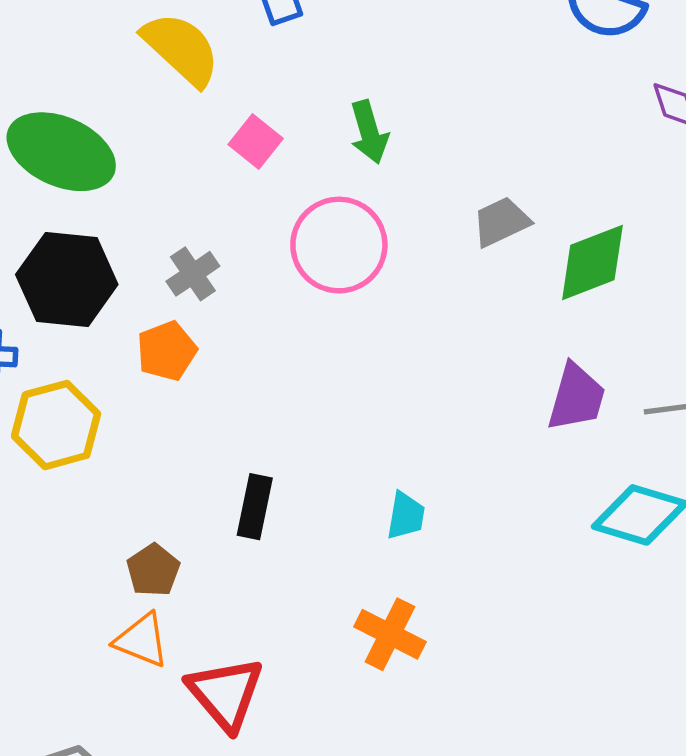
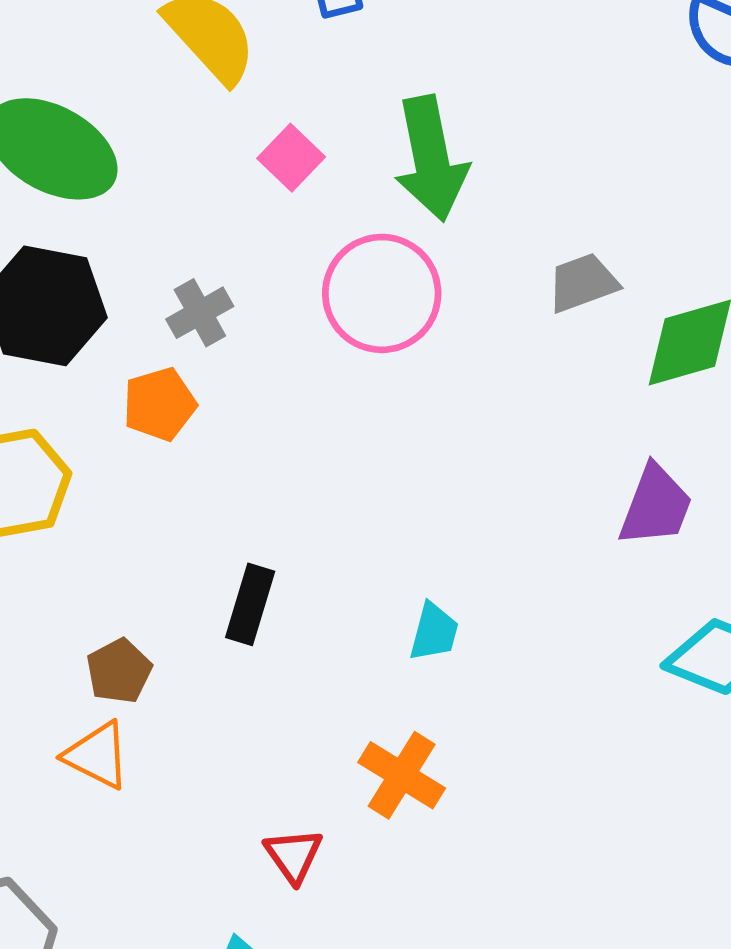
green arrow: (369, 132) -> (431, 158), size x1.6
red triangle: (225, 693) -> (294, 855), moved, size x0.6

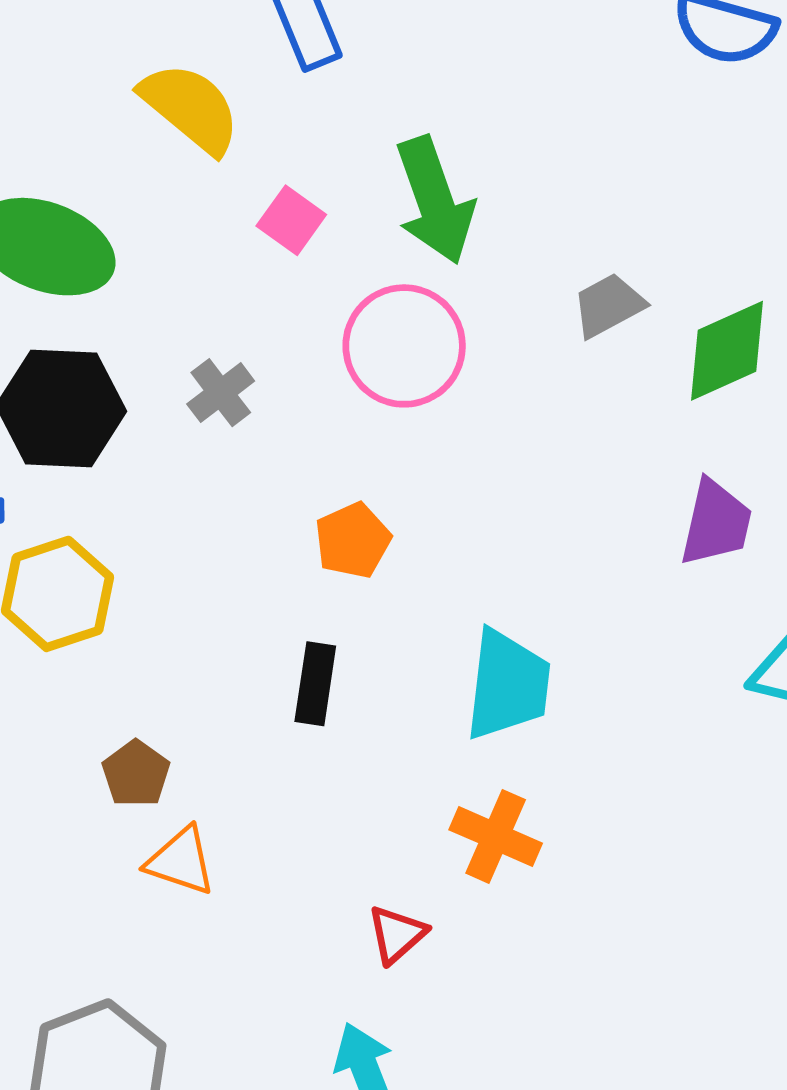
orange pentagon: (159, 404) -> (353, 540), moved
cyan trapezoid: (434, 632) -> (508, 685), size x1.8
brown pentagon: (119, 671) -> (136, 774), moved
red triangle: (294, 855) -> (397, 934), turned 32

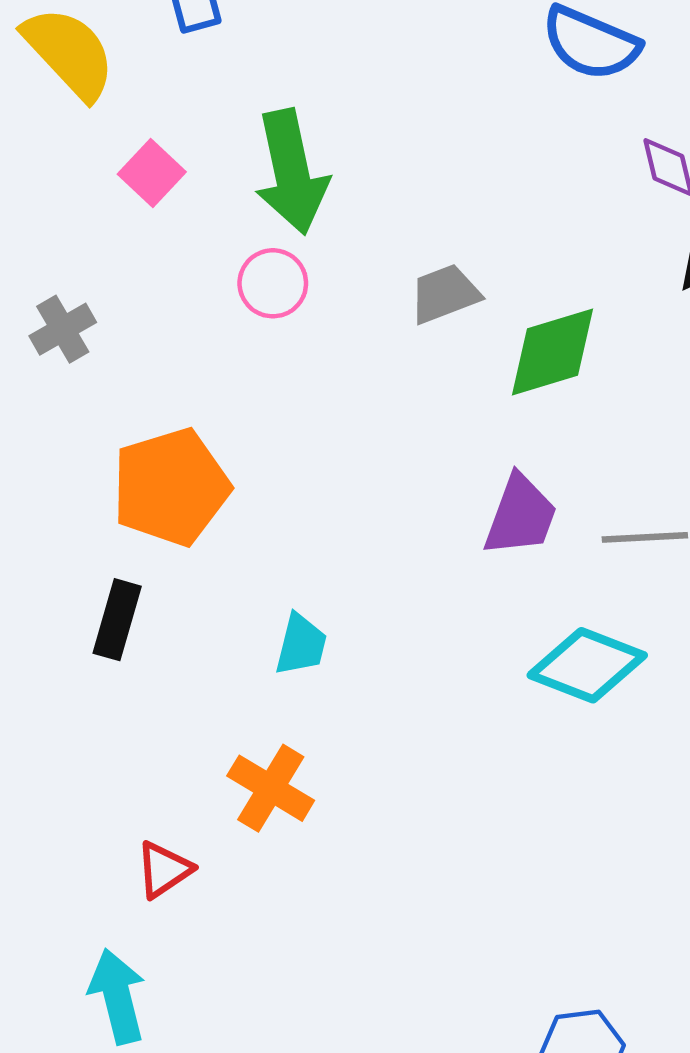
pink circle: (404, 346) -> (273, 283), moved, size x0.6
orange pentagon: (353, 540) -> (171, 487), size x1.6
cyan trapezoid: (508, 685) -> (301, 645), size x0.6

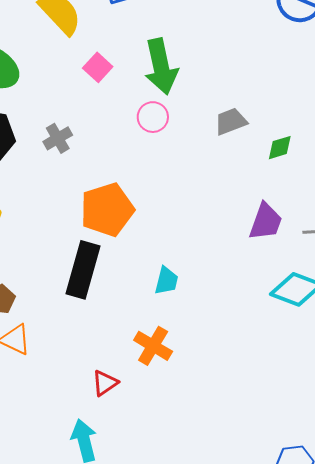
green diamond: (553, 352) -> (280, 148), size x0.6
black rectangle: (117, 620) -> (83, 270), size x1.6

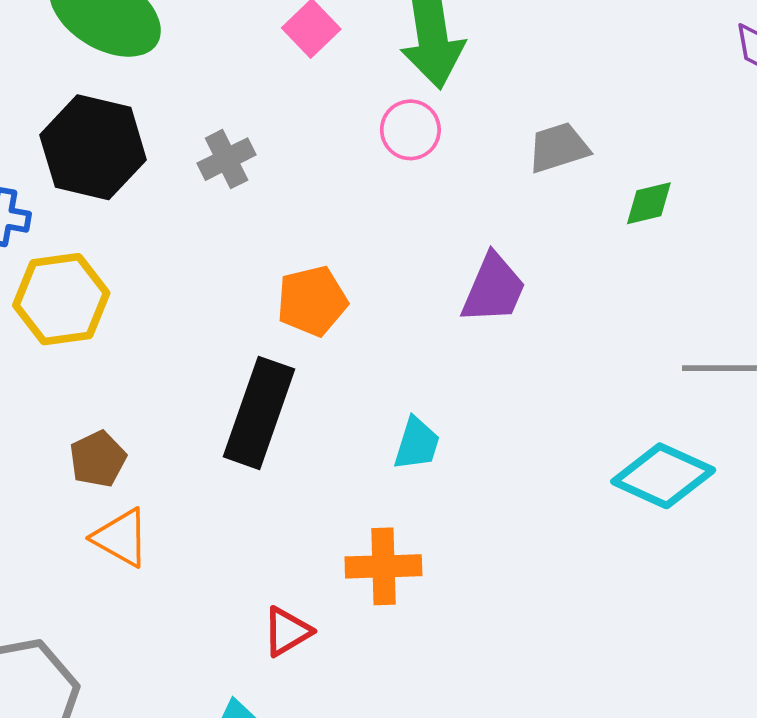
orange pentagon: (107, 210) -> (312, 301), size x0.7
purple trapezoid: (266, 222) -> (493, 289), moved
orange cross: (153, 346) -> (383, 566), turned -36

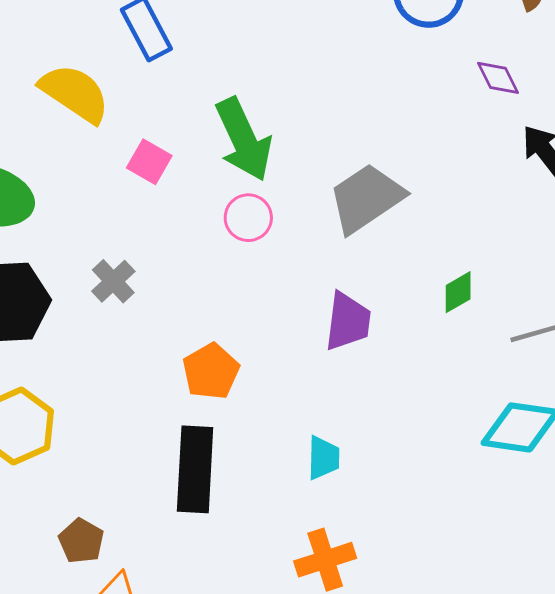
gray trapezoid: (558, 148) -> (366, 198), size x1.6
green diamond: (649, 203) -> (458, 292), moved

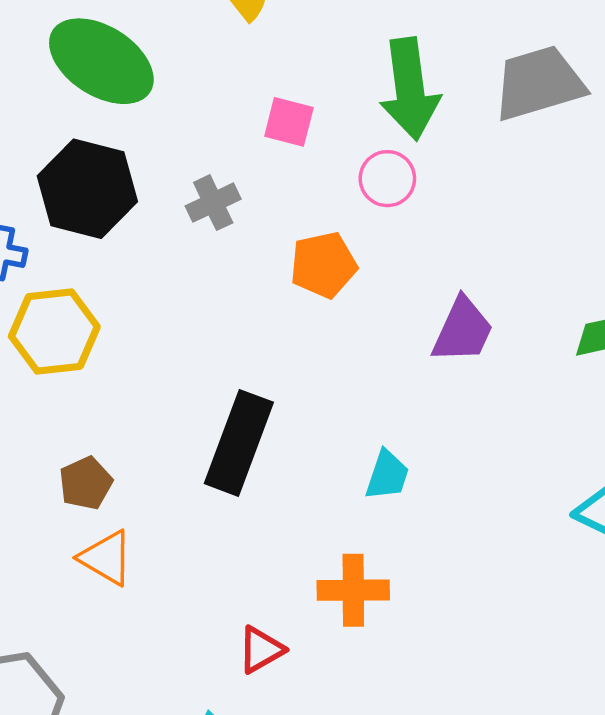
pink square: (149, 162) -> (289, 122), moved, turned -33
gray trapezoid: (366, 198) -> (539, 83), moved
orange pentagon: (211, 371) -> (324, 265), moved

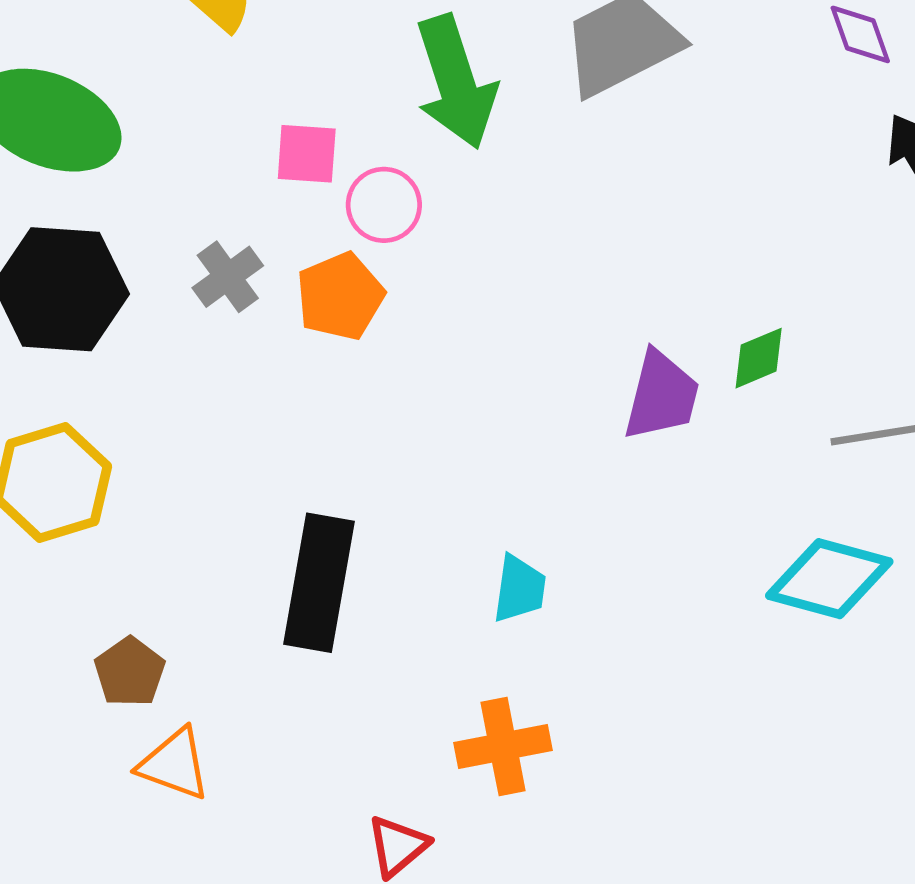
pink circle: (387, 179) -> (384, 205), moved
orange pentagon: (324, 265) -> (340, 296), moved
purple trapezoid: (463, 330) -> (661, 396), moved

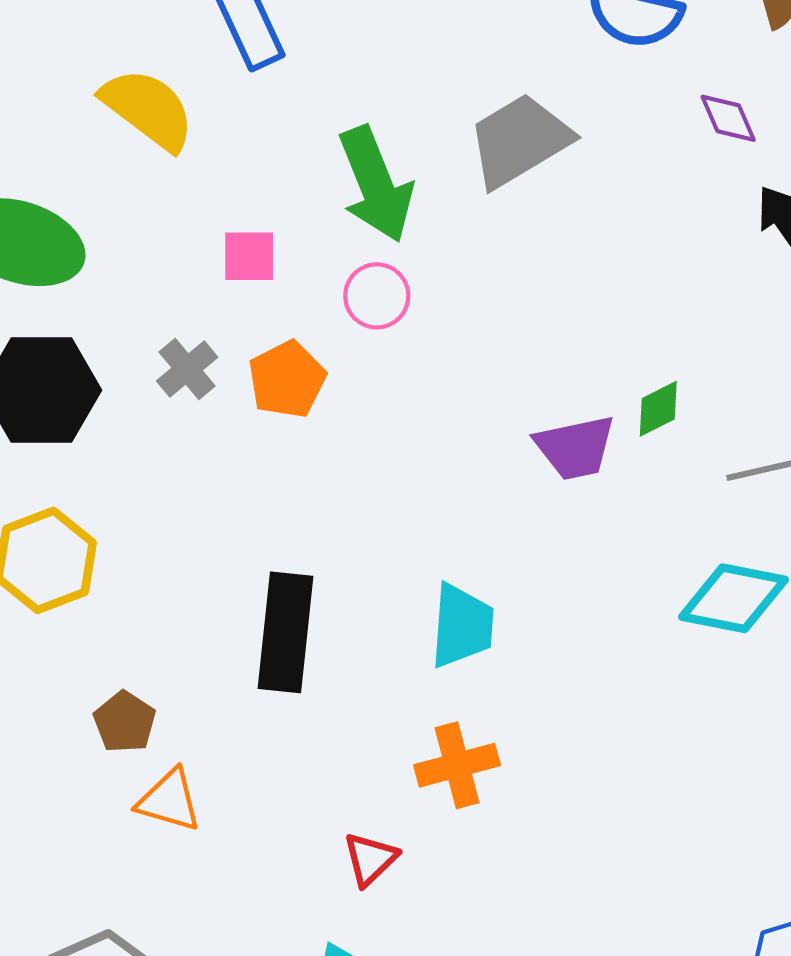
pink circle: (384, 205) -> (377, 296), moved
purple trapezoid: (661, 396) -> (575, 447), turned 68
cyan trapezoid: (519, 589) -> (462, 626), size x1.4

